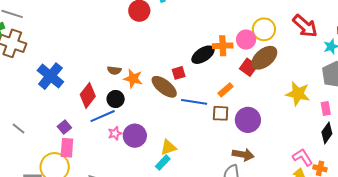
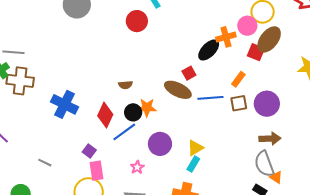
orange star: (133, 79) -> (147, 108), moved
pink star: (115, 133) -> (137, 167), moved

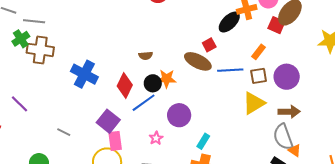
yellow triangle: (195, 148) -> (254, 103), moved, size x1.4
purple square: (89, 151) -> (108, 121), size x1.6
cyan rectangle: (193, 164) -> (203, 141), moved

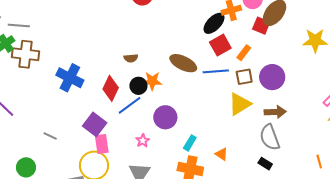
red square: (209, 45) -> (220, 45), moved, size x1.5
orange triangle: (295, 150) -> (222, 154), moved

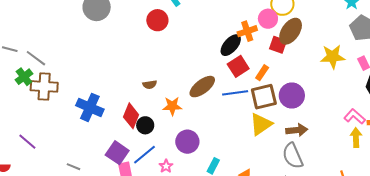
gray line: (19, 26) -> (36, 58), turned 35
brown ellipse: (183, 63) -> (202, 87), turned -60
brown square: (244, 77) -> (264, 97), size x1.5
black circle: (138, 86) -> (145, 125), moved
blue line: (130, 105) -> (145, 155), moved

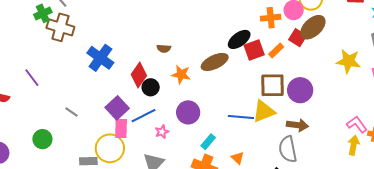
black ellipse: (231, 45) -> (239, 39), moved
orange rectangle: (262, 73) -> (276, 50), moved
blue line: (235, 93) -> (241, 117), moved

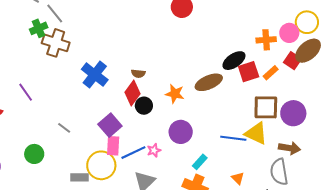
brown semicircle: (164, 48) -> (138, 74), moved
yellow triangle: (264, 111) -> (256, 133), turned 45
blue line: (144, 116) -> (133, 153), moved
orange triangle: (238, 158) -> (238, 178), moved

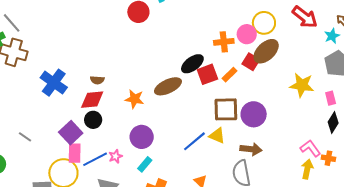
red diamond: (133, 93) -> (92, 100), turned 50
black circle: (144, 106) -> (93, 120), moved
yellow triangle: (256, 133) -> (217, 136), size x0.7
blue line: (233, 138) -> (194, 141), turned -45
cyan rectangle: (200, 162) -> (145, 164), moved

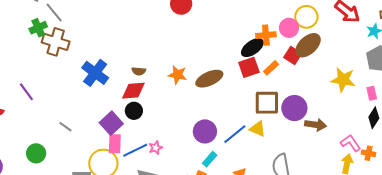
black ellipse: (192, 64) -> (252, 48), moved
orange star: (134, 99) -> (178, 75), moved
purple circle: (142, 137) -> (205, 131), moved
brown arrow: (251, 149) -> (316, 125), moved
cyan rectangle: (145, 164) -> (210, 159), moved

